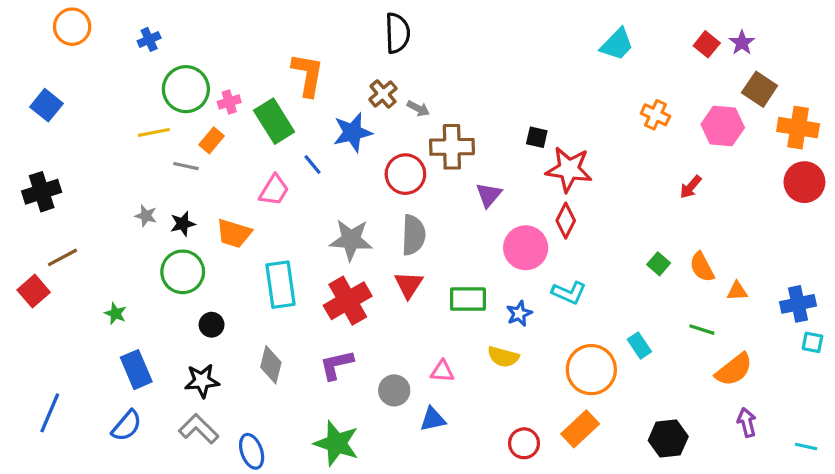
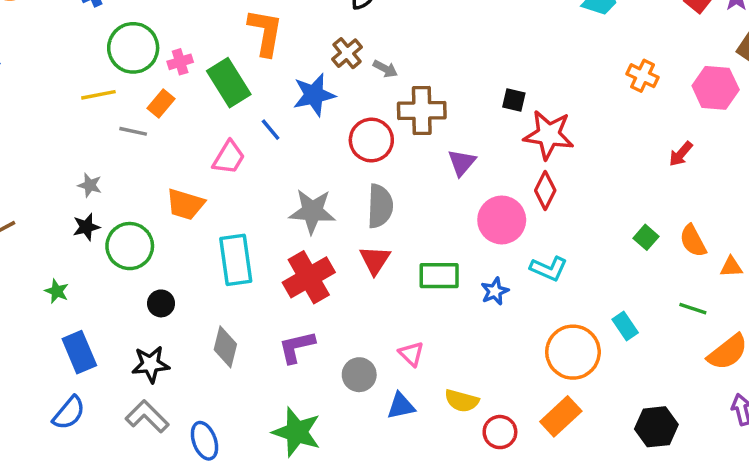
black star: (183, 224) -> (86, 227), moved
yellow semicircle: (503, 357) -> (462, 401), moved
pink triangle: (442, 371) -> (411, 354), turned 40

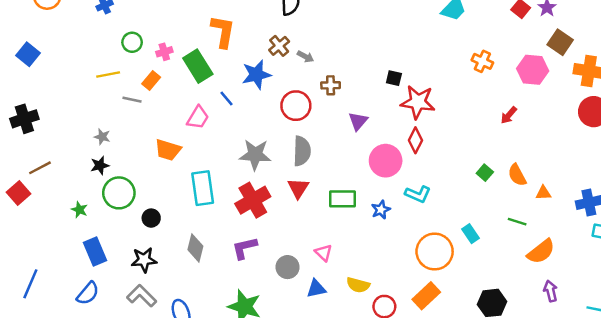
green circle: (133, 48) -> (132, 42), size x0.6
brown cross: (422, 110) -> (331, 85), size x0.6
green circle: (130, 246) -> (119, 193), moved

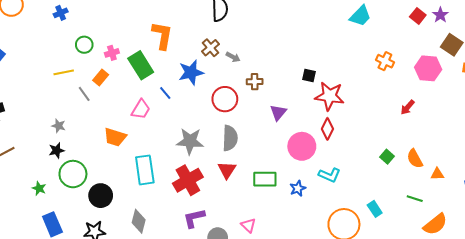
gray line: (132, 100) -> (84, 94), turned 42
black circle: (151, 218) -> (101, 196), size x1.5
purple L-shape: (244, 248) -> (194, 218), moved

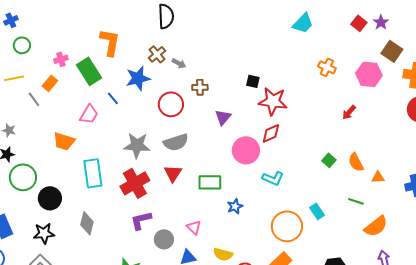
green circle: (84, 45) -> (22, 45), moved
red diamond: (327, 129) -> (271, 133), turned 40
gray semicircle: (230, 138) -> (176, 142), turned 70
blue star: (298, 188) -> (235, 206), moved

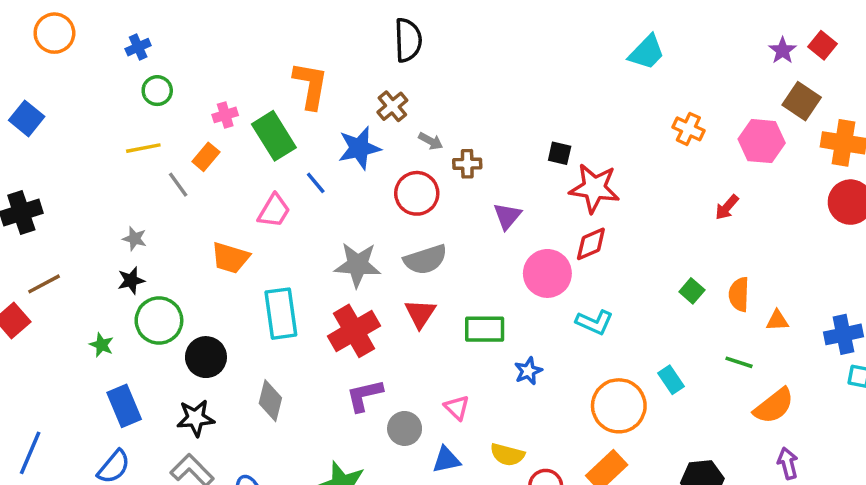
red square: (359, 23) -> (823, 45), moved
gray arrow: (179, 63) -> (431, 141), moved
orange semicircle: (356, 162) -> (739, 294), turned 30

